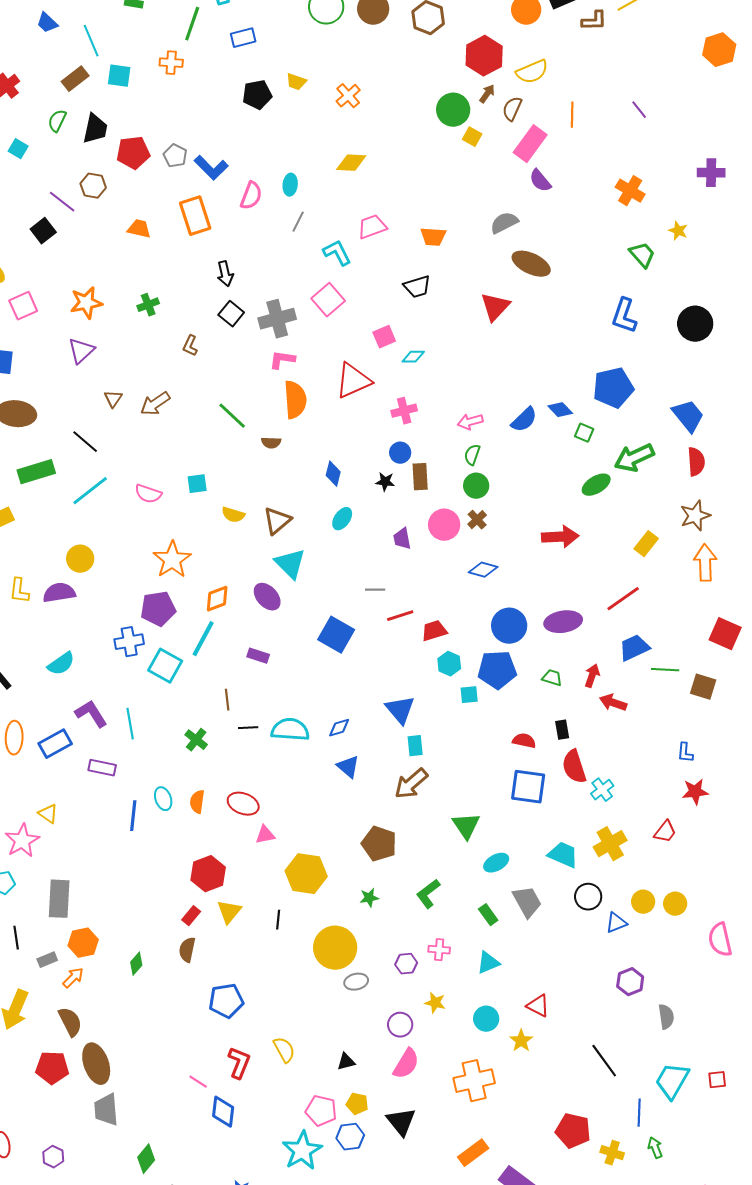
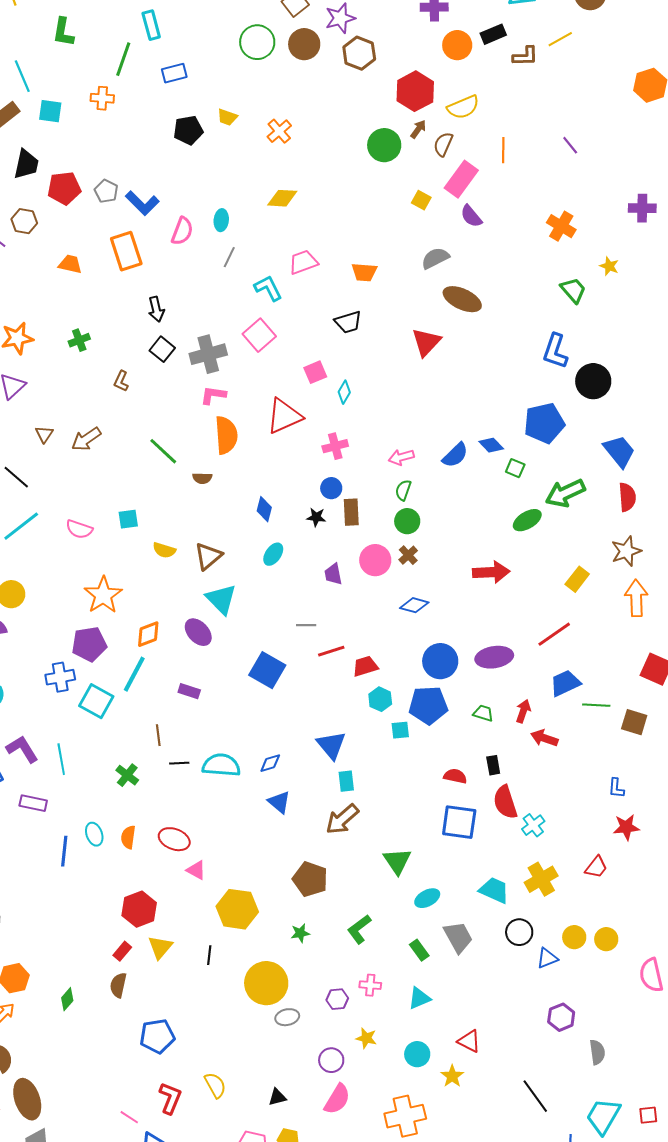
yellow square: (472, 137) -> (421, 200), moved
black circle: (695, 324) -> (593, 381), moved
cyan diamond: (413, 357) -> (344, 392), turned -60
pink triangle: (265, 835) -> (196, 870), turned 40

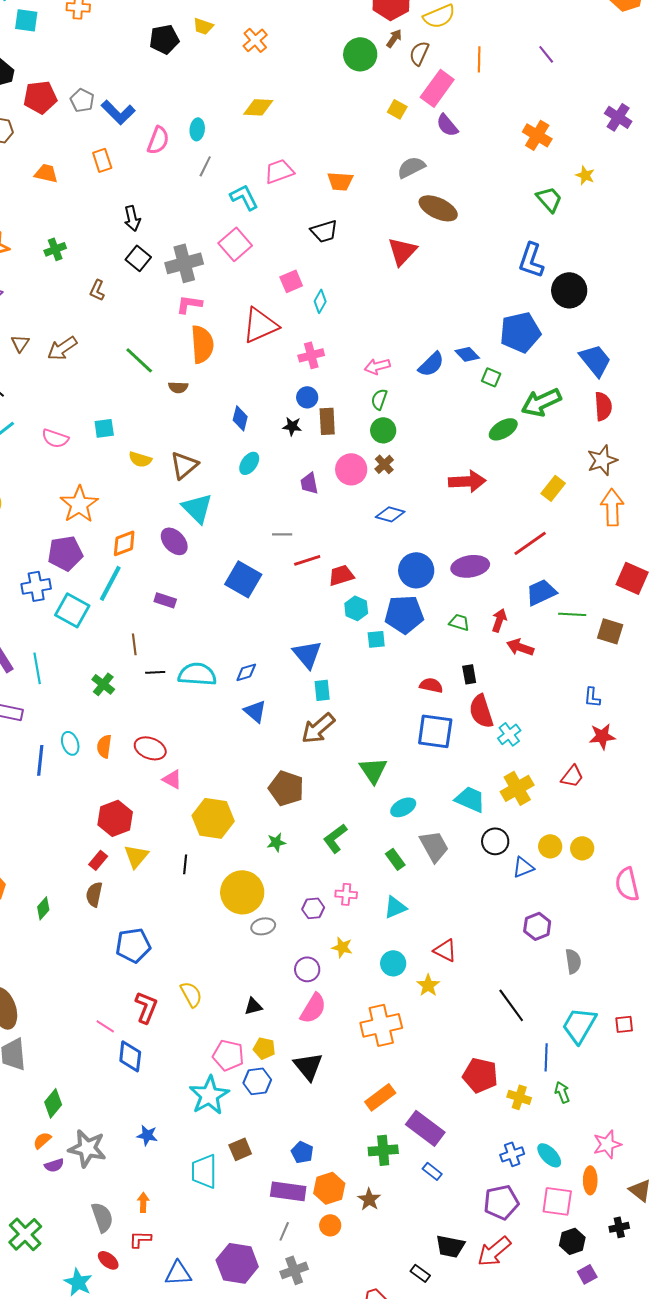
purple cross: (642, 208) -> (618, 117), turned 32
orange rectangle: (126, 251) -> (102, 160), size x0.6

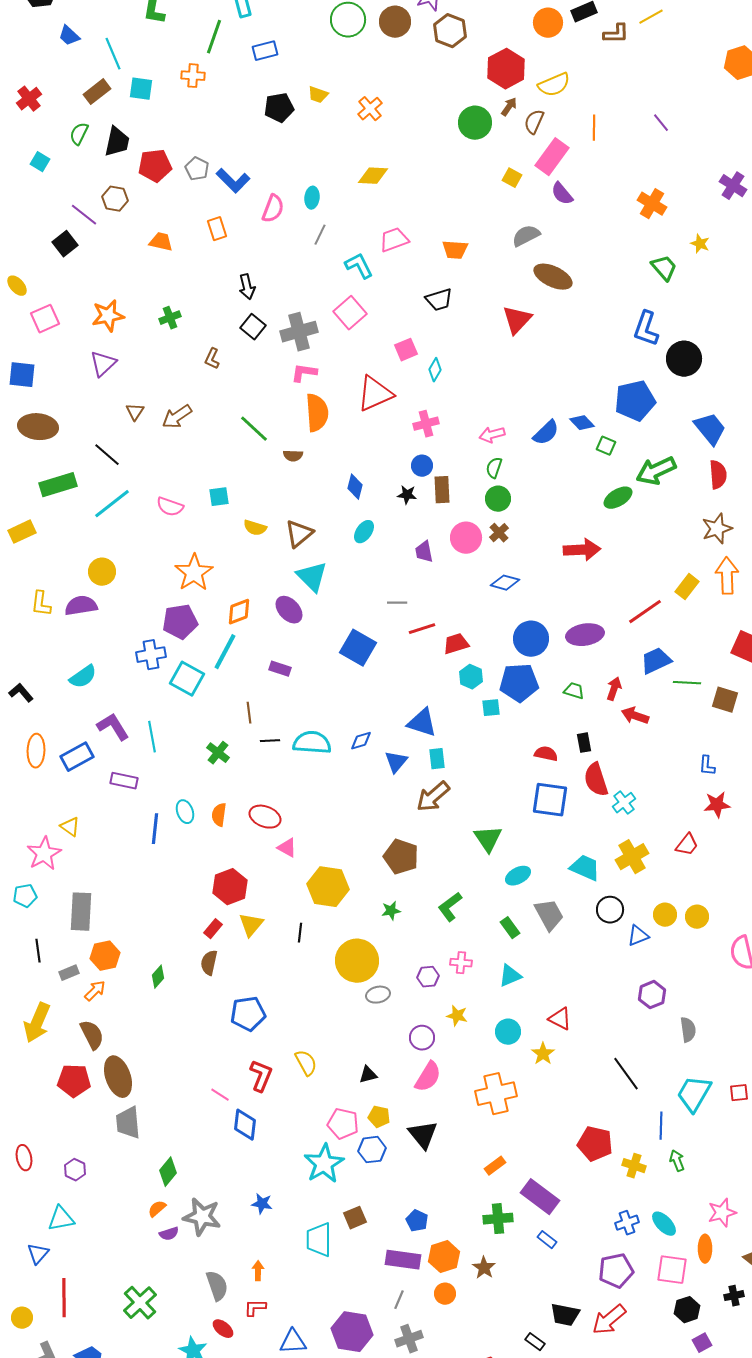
yellow rectangle: (553, 488) -> (687, 587), moved
blue triangle: (307, 654) -> (422, 723), turned -32
blue triangle: (255, 711) -> (396, 762), moved, turned 30
orange rectangle: (380, 1097) -> (495, 1166), size x0.7

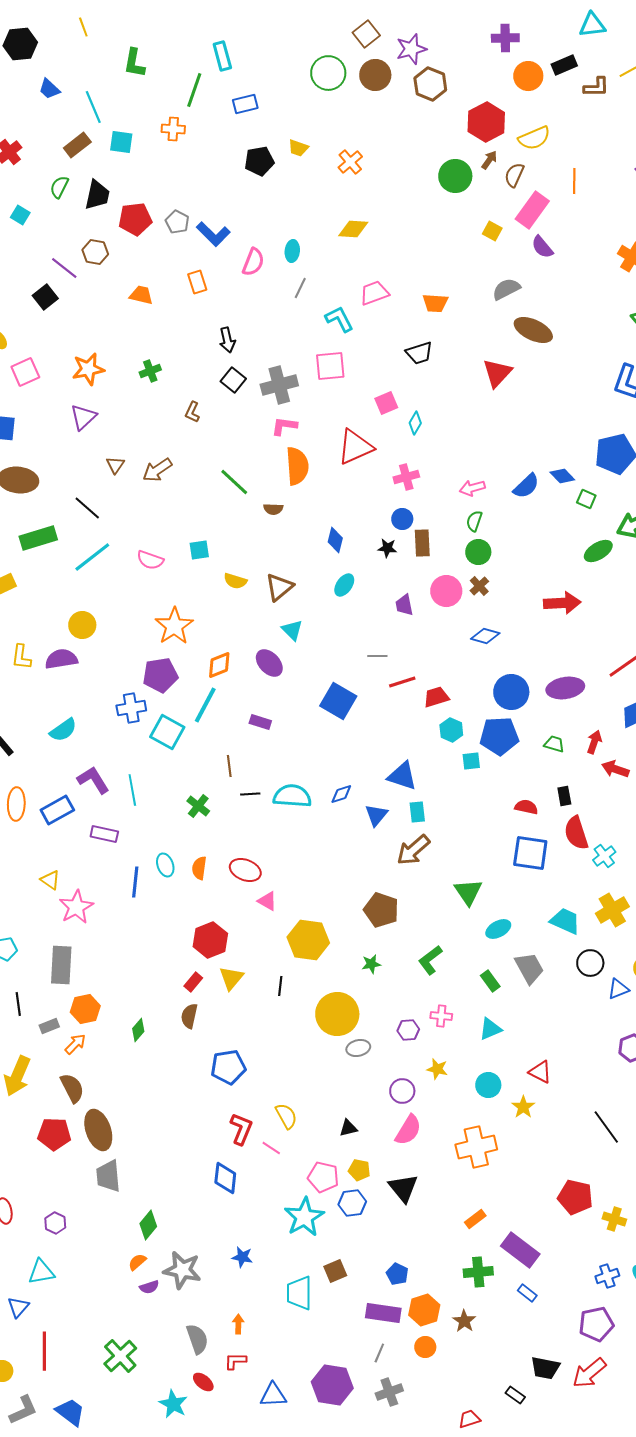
pink square: (350, 313) -> (330, 366), turned 36
cyan triangle: (312, 577) -> (292, 630), size x0.7
pink star: (44, 854) -> (76, 907), moved
pink line: (220, 1095) -> (271, 1148), moved

